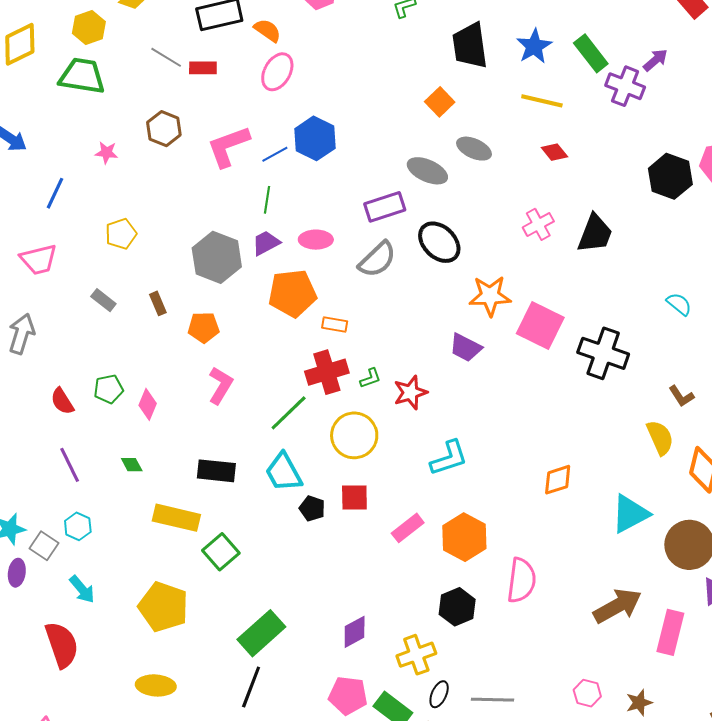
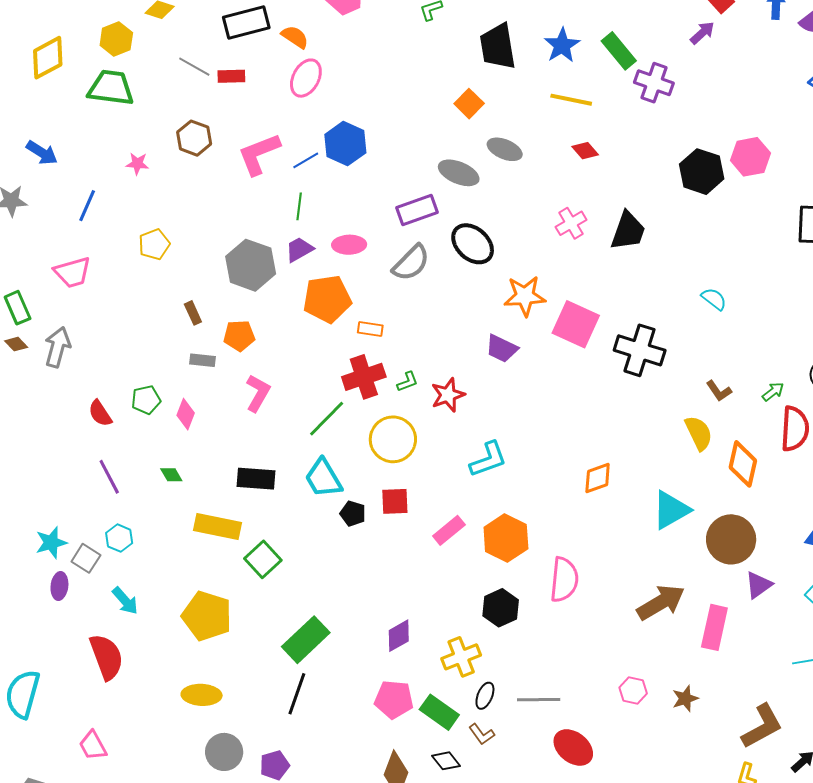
purple arrow: (655, 60) -> (702, 33), moved
gray rectangle: (103, 300) -> (202, 360), moved, turned -30

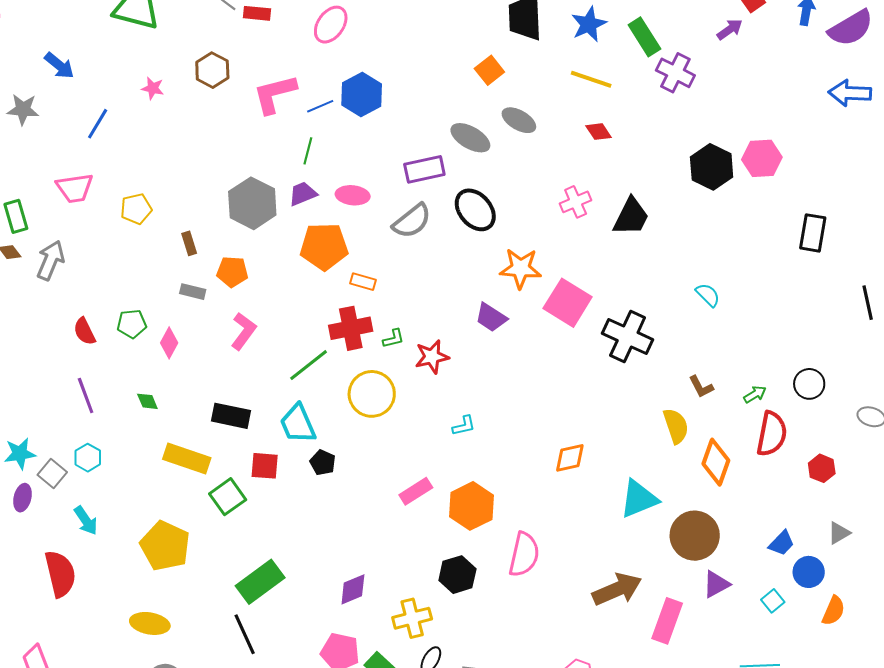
yellow pentagon: (154, 244) -> (136, 209), moved
cyan L-shape: (488, 459) -> (464, 426), size x0.6
red square: (395, 501) -> (265, 466), moved
black line: (297, 694) -> (245, 634), turned -51

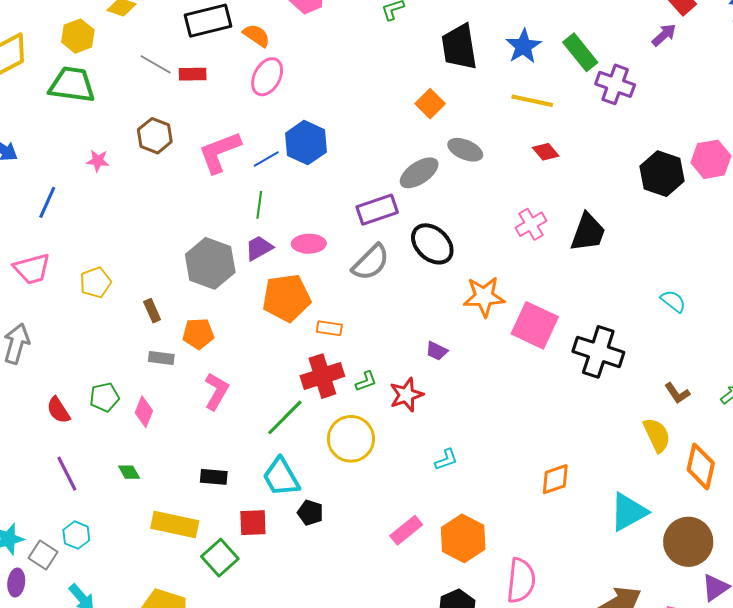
gray ellipse: (470, 138) -> (419, 173), turned -57
purple trapezoid: (491, 317) -> (437, 351), moved, size x0.7
black rectangle: (231, 416) -> (214, 477), size x0.7

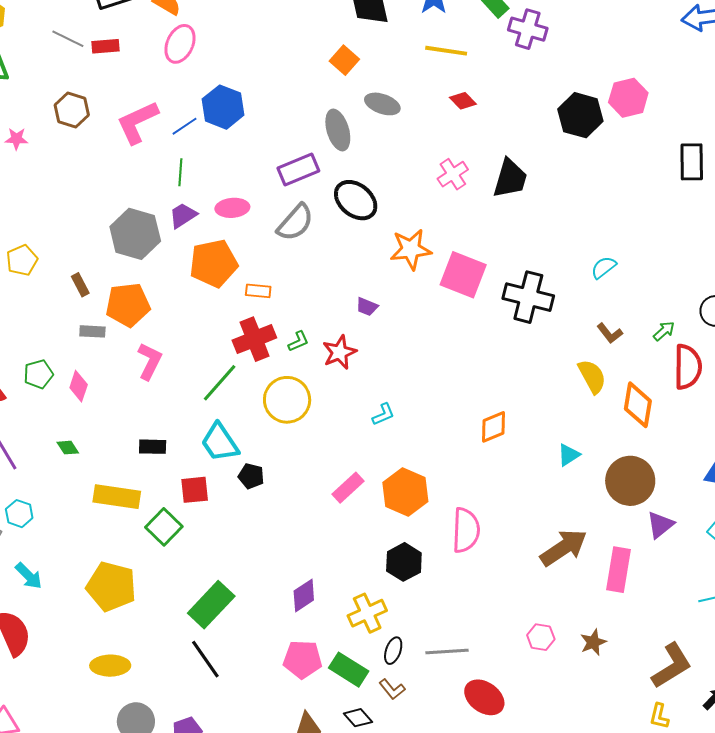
gray ellipse: (419, 173) -> (338, 130), turned -69
cyan semicircle: (673, 301) -> (604, 267), moved, turned -72
orange pentagon: (198, 334) -> (128, 305), size x1.4
cyan triangle: (628, 512) -> (569, 455), size x0.6

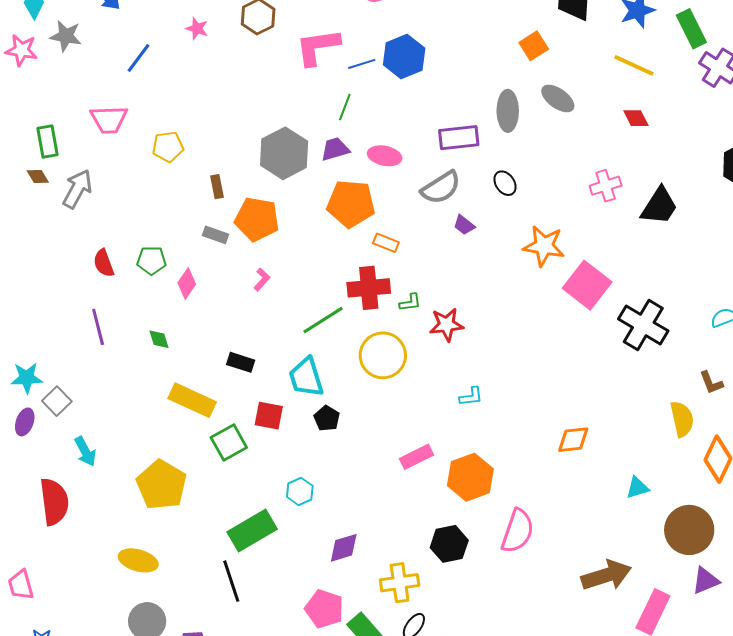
black ellipse: (356, 200) -> (505, 183), size x0.6
purple trapezoid: (367, 307) -> (464, 225), moved
pink L-shape: (150, 361) -> (262, 279), size x0.6
cyan hexagon: (19, 514) -> (300, 491), moved

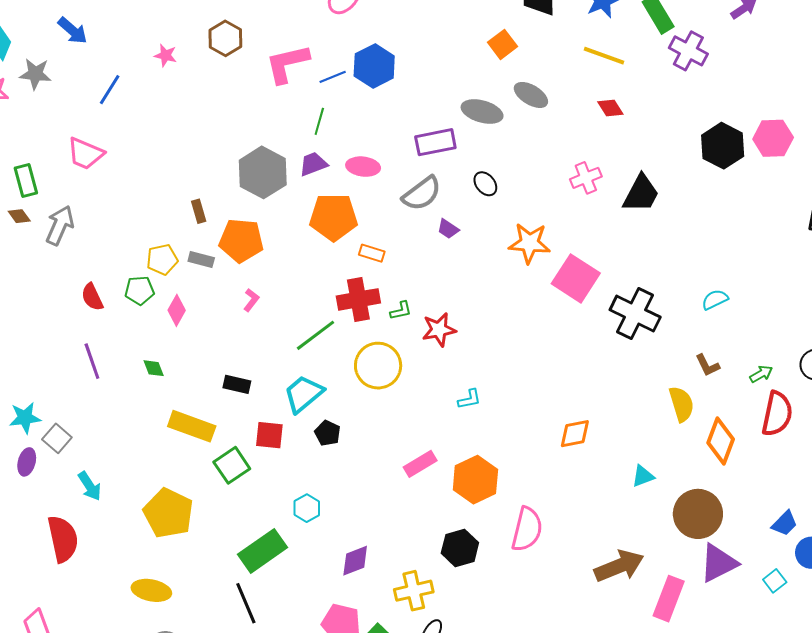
gray ellipse: (508, 111) -> (482, 111), turned -69
pink trapezoid: (109, 120) -> (85, 153), turned 30
yellow pentagon: (168, 147) -> (162, 259), moved
cyan trapezoid: (306, 377) -> (304, 394), turned 72
purple triangle: (706, 581) -> (718, 563), size x1.4

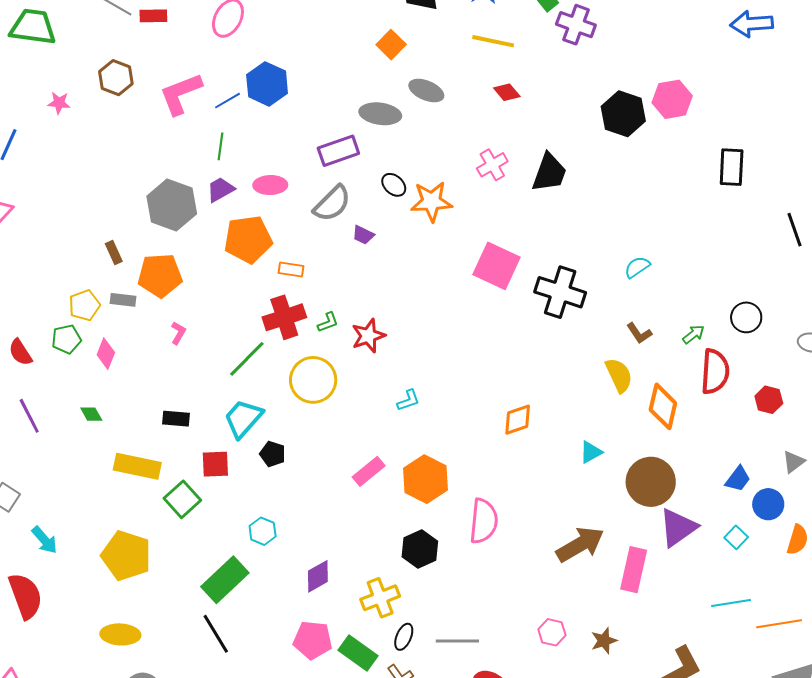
orange star: (529, 243) -> (431, 202), moved

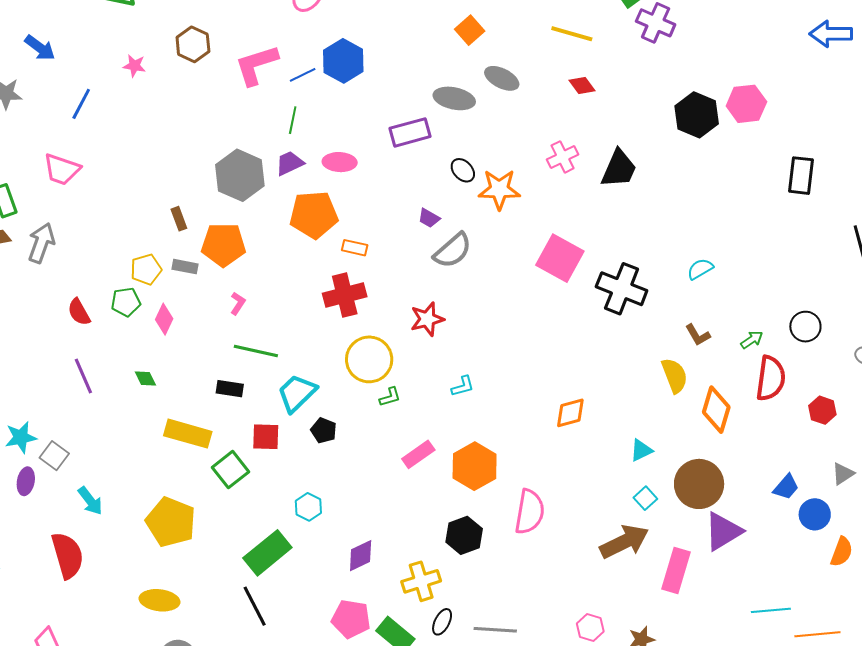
gray semicircle: (332, 204) -> (453, 251), moved
green L-shape: (328, 322) -> (390, 397), moved
green line: (247, 359) -> (256, 351), moved, turned 54
cyan square: (736, 537) -> (645, 498), moved

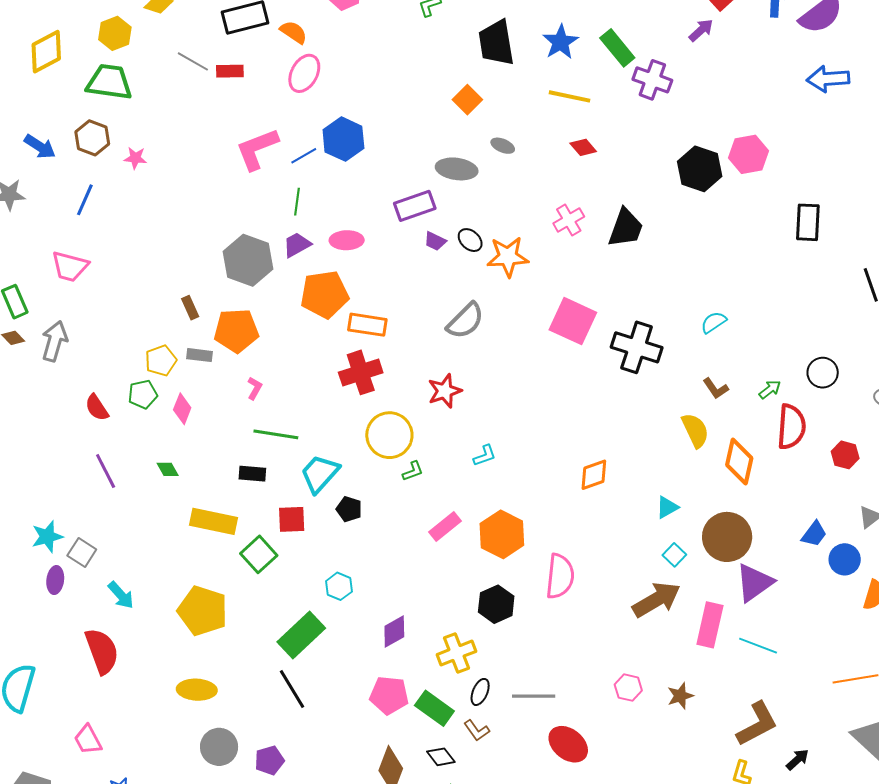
brown hexagon: (193, 44) -> (92, 138), moved
gray ellipse: (502, 78) -> (503, 146), size x0.7
purple trapezoid: (429, 218) -> (435, 241), moved
orange rectangle: (355, 248) -> (367, 325), size x1.5
cyan line: (771, 610) -> (758, 646), moved, turned 30

